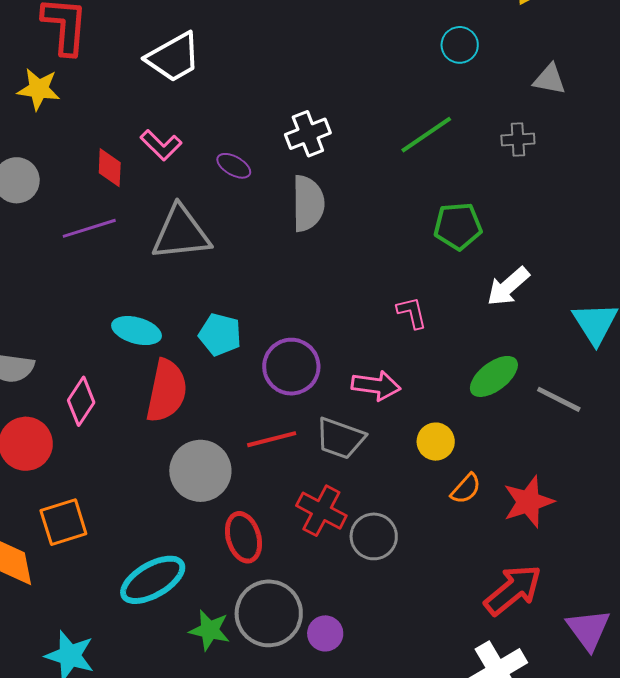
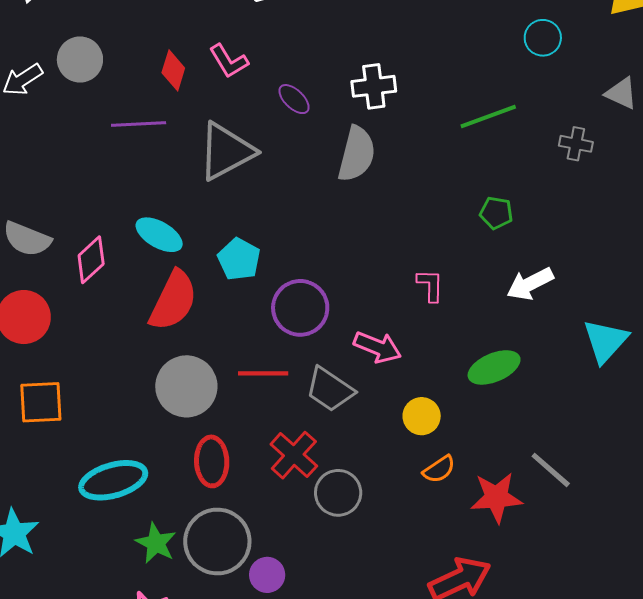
green pentagon: (458, 226) -> (496, 213), size x0.7
gray triangle: (181, 233) -> (226, 151), turned -36
gray line: (559, 399) -> (551, 470), moved
pink diamond: (81, 401) -> (91, 260), moved

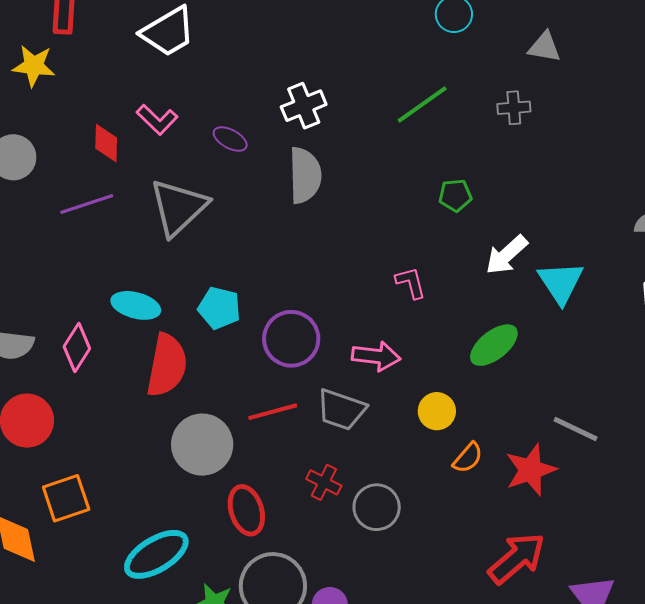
cyan triangle: (605, 341) -> (561, 282), moved
red cross: (294, 455) -> (324, 482), size x0.7

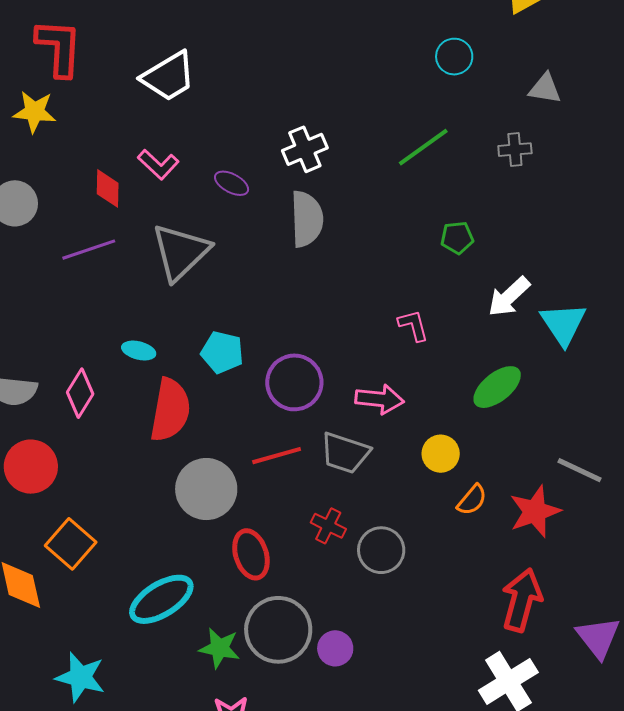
cyan ellipse: (136, 305) -> (139, 351), size x0.7
orange square: (66, 498) -> (71, 544), turned -30
red arrow: (517, 558) -> (522, 600), turned -34

